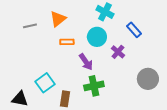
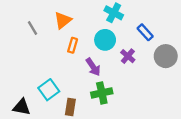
gray line: (30, 26) -> (32, 28), turned 72
orange rectangle: (67, 42) -> (73, 45), turned -72
gray circle: (148, 79) -> (166, 56), moved

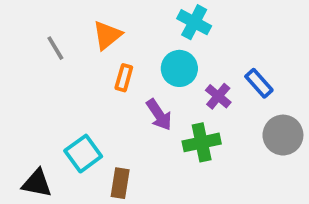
blue rectangle: (145, 32) -> (259, 83), moved
gray circle: (166, 56) -> (283, 135), moved
green cross: (102, 93) -> (202, 142), moved

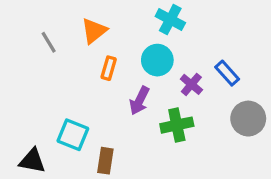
purple arrow: (159, 115) -> (139, 101), turned 60
cyan square: (83, 154) -> (73, 135), turned -32

